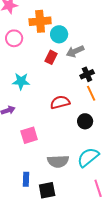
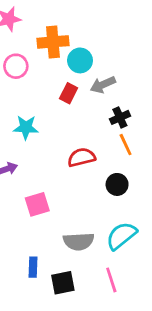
pink line: (98, 188) -> (111, 280), moved

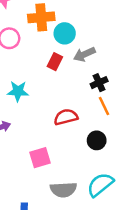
pink square: (37, 204) -> (40, 158), moved

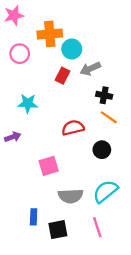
black cross: (99, 83) -> (104, 95), turned 35
orange line: (104, 106) -> (109, 117), turned -30

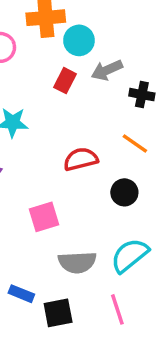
black cross: (104, 95) -> (142, 95), moved
blue rectangle: (34, 217) -> (21, 294), turned -70

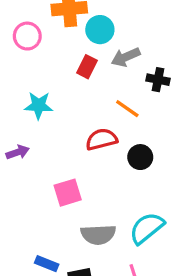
orange line: (135, 143) -> (127, 109), moved
black circle: (124, 192) -> (140, 157), moved

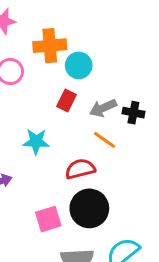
gray arrow: (126, 57) -> (103, 108), moved
cyan star: (39, 105) -> (36, 141), moved
black circle: (140, 157) -> (89, 208), moved, size x1.6

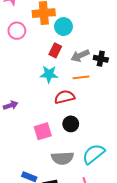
orange line: (105, 140) -> (81, 77), turned -42
cyan star: (36, 141) -> (49, 74), moved
black circle: (89, 208) -> (71, 124), size x0.6

